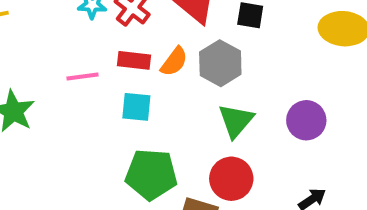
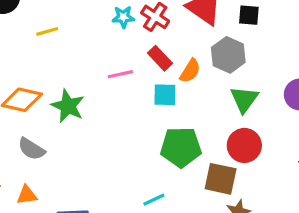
red rectangle: (134, 60) -> (160, 58), turned 45
orange semicircle: (174, 62) -> (190, 71), moved

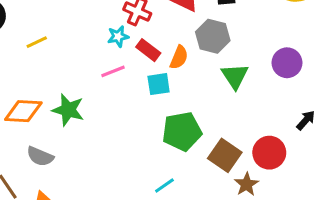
cyan star: (123, 17) -> (118, 36), moved
red circle: (244, 145) -> (269, 153), moved
brown square: (221, 179) -> (225, 155), turned 32

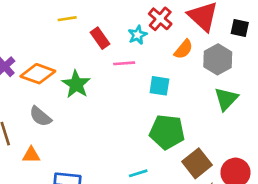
cyan star: (118, 36) -> (137, 35), turned -30
red rectangle: (148, 50) -> (100, 38), moved
orange semicircle: (179, 57) -> (183, 49), moved

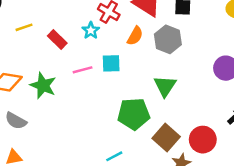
pink line: (124, 63) -> (83, 70), moved
cyan square: (159, 86) -> (111, 63), moved
green triangle: (226, 99) -> (165, 86), moved

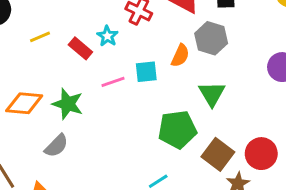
cyan star: (91, 30) -> (107, 36), moved
orange semicircle: (135, 36) -> (180, 56), moved
gray semicircle: (16, 121) -> (56, 146), moved, turned -70

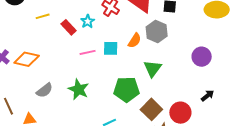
green star: (68, 104) -> (78, 89), moved

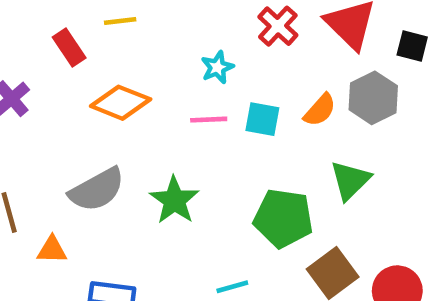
cyan star: (88, 21) -> (217, 67), moved
red rectangle: (69, 27) -> (69, 48), moved
orange diamond: (27, 59) -> (121, 103), moved
gray semicircle: (44, 90) -> (97, 190), size x1.4

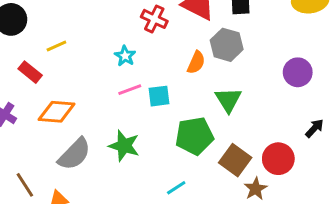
orange diamond: (121, 103) -> (57, 112), moved
cyan square: (262, 119) -> (159, 96), moved

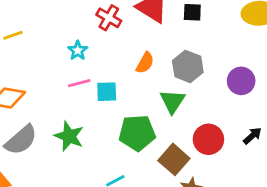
gray hexagon: (227, 45) -> (188, 66), moved
red circle: (278, 159) -> (208, 139), moved

